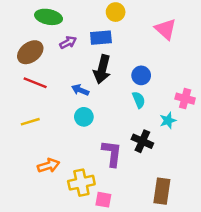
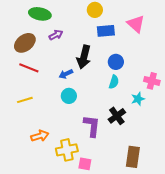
blue rectangle: (101, 38) -> (106, 31), moved
blue arrow: (80, 90) -> (66, 74), turned -48
cyan semicircle: (139, 100) -> (114, 82), turned 40
black cross: (142, 141) -> (117, 116), turned 30

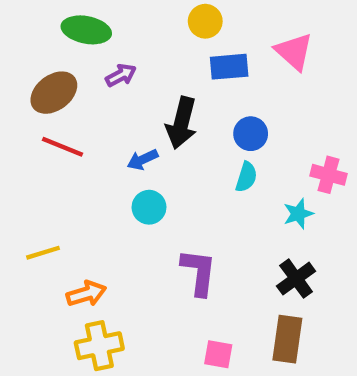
yellow line: (25, 100) -> (43, 253), moved
black cross: (117, 116) -> (296, 279), moved
yellow cross: (67, 150) -> (99, 346), moved
pink square: (85, 164) -> (218, 354), moved

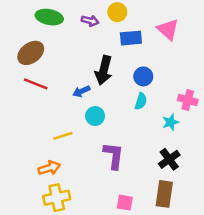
purple arrow: (121, 75) -> (90, 21), moved, turned 42
cyan circle: (149, 207) -> (95, 116), moved
yellow line: (43, 253) -> (63, 136), moved

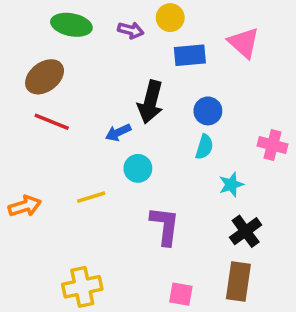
cyan star: (170, 122) -> (231, 185), moved
orange arrow: (49, 168) -> (25, 206), moved

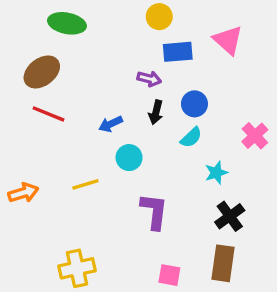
purple arrow: (131, 30) -> (149, 79), moved
black arrow: (150, 102) -> (156, 112), moved, size x0.6
pink cross: (273, 145) -> (255, 136), turned 32
cyan semicircle: (204, 147) -> (191, 137), turned 30

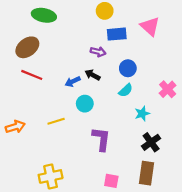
black arrow: (156, 112) -> (93, 75), moved, turned 104

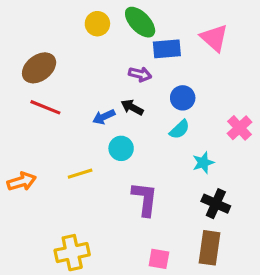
yellow circle: (105, 11) -> (97, 24), moved
green ellipse: (44, 15) -> (140, 22), moved, turned 35
black cross: (151, 142) -> (216, 204), turned -30

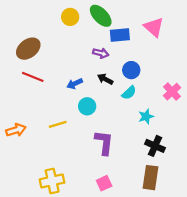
black arrow: (132, 107) -> (105, 79), moved
pink square: (159, 259) -> (104, 183), moved, turned -35

